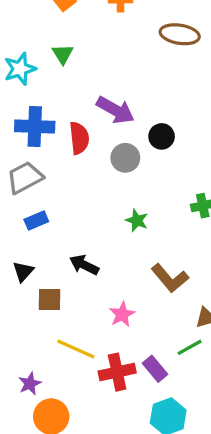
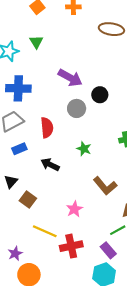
red semicircle: (79, 138) -> (47, 128), moved
black arrow: (84, 265) -> (50, 165), moved
brown square: (50, 300) -> (28, 200), turned 35
purple rectangle: (155, 369) -> (108, 250), moved

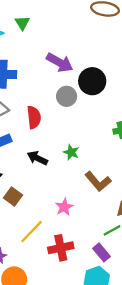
black circle: (100, 95) -> (92, 81), size x1.5
green star: (84, 149) -> (71, 152), moved
yellow line: (45, 231) -> (32, 232), turned -70

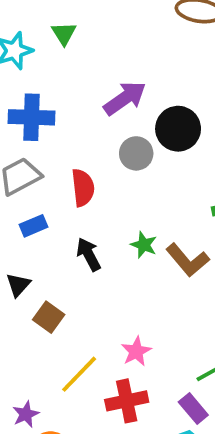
purple arrow: (60, 63) -> (125, 98), turned -64
black arrow: (37, 158) -> (89, 254), turned 36
brown L-shape: (98, 181) -> (188, 260), moved
pink star: (64, 207) -> (136, 351), moved

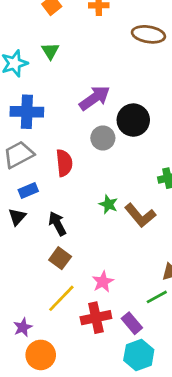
black arrow: (89, 254) -> (57, 224), moved
black triangle: (18, 285) -> (17, 217), moved
brown square: (49, 317) -> (60, 258), moved
purple rectangle: (193, 409) -> (132, 323), moved

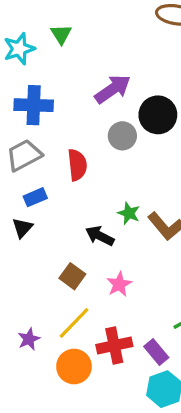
black arrow: (57, 224) -> (100, 236), moved, turned -35
pink star: (103, 282) -> (119, 284), moved
purple star: (23, 327) -> (29, 339), moved
orange circle: (41, 355) -> (74, 367), moved

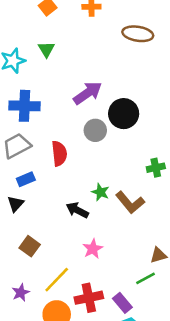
brown square: (72, 276) -> (30, 246), moved

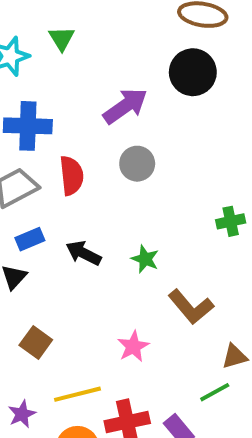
black circle: (124, 114) -> (193, 72), moved
red semicircle: (59, 153) -> (72, 176), moved
brown L-shape: (130, 202) -> (191, 307), moved
black arrow: (77, 210) -> (84, 253), moved
yellow line: (57, 280) -> (78, 394), turned 32

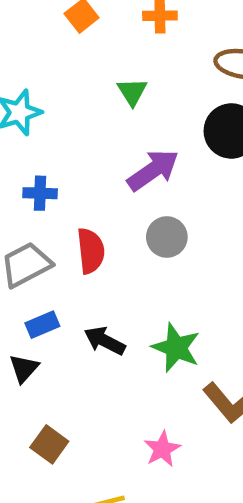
green triangle: (62, 38) -> (132, 92), moved
blue cross: (28, 126) -> (40, 193), size x0.6
green star: (145, 259) -> (176, 348), size x1.5

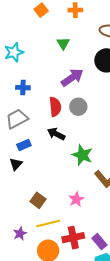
red semicircle: (91, 251) -> (55, 107), moved
black arrow: (105, 341) -> (56, 134), moved
brown square: (49, 444) -> (38, 200), moved

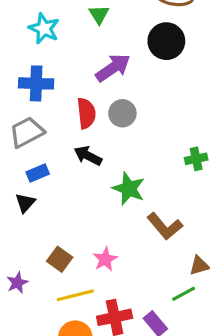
cyan star: (14, 52) -> (44, 29), moved, turned -30
blue cross: (23, 88) -> (36, 83), size x1.5
pink star: (76, 199) -> (105, 259), moved
purple star: (20, 234) -> (17, 283), moved

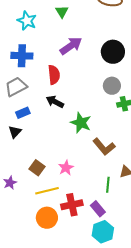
black circle: (166, 41) -> (113, 52), moved
gray circle: (122, 113) -> (112, 86), moved
green line: (184, 294) -> (108, 185), moved, turned -56

